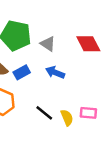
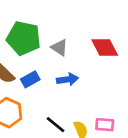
blue arrow: (55, 72) -> (67, 79), turned 150

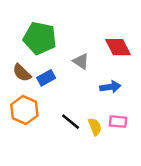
gray triangle: (59, 48) -> (81, 61), moved
blue arrow: (67, 79) -> (110, 87), moved

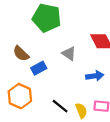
green pentagon: (40, 38) -> (47, 18), moved
brown semicircle: (22, 73) -> (21, 54), moved

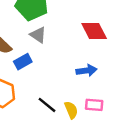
gray triangle: (69, 54) -> (38, 35), moved

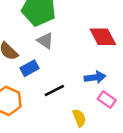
black line: (47, 105) -> (54, 90), moved, turned -66
pink rectangle: (94, 105) -> (107, 100), moved, turned 30

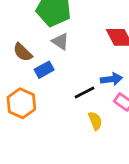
black line: (54, 90) -> (84, 93), moved

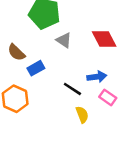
gray triangle: (60, 41) -> (64, 40), moved
black line: (84, 93) -> (72, 89), turned 60

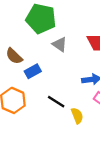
black line: (72, 89) -> (56, 102), moved

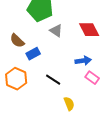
yellow semicircle: (77, 116) -> (69, 104), moved

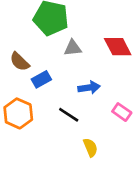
gray triangle: (56, 31) -> (73, 48), turned -40
blue arrow: (83, 61) -> (89, 88), moved

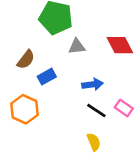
brown semicircle: (20, 62) -> (26, 60), turned -96
black line: (69, 115) -> (96, 111), moved

